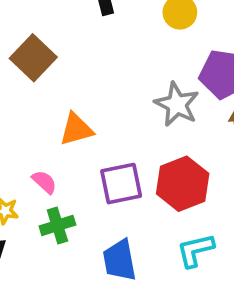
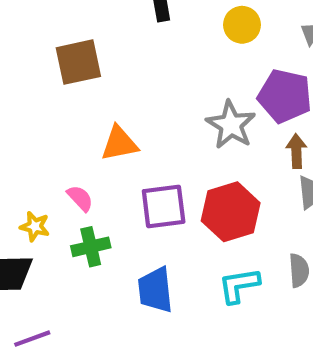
brown square: (33, 58) -> (78, 62), turned 30

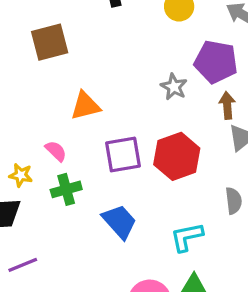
gray star: (231, 125) -> (174, 87), size x0.7
cyan L-shape: (239, 285) -> (187, 237), moved
blue trapezoid: (155, 290) -> (119, 222), turned 147

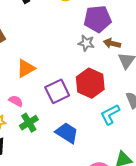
gray star: (174, 87) -> (86, 43), moved
brown arrow: (227, 105) -> (112, 43), turned -56
cyan L-shape: (187, 237) -> (110, 114), moved

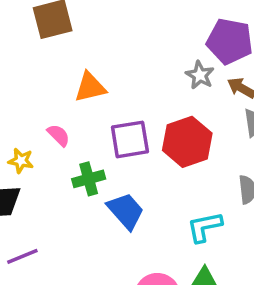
cyan L-shape: (110, 114) -> (205, 227), moved
green cross: (29, 123) -> (89, 179), moved

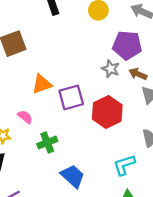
purple square: (130, 139) -> (71, 97), moved
blue trapezoid: (126, 211) -> (73, 176), moved

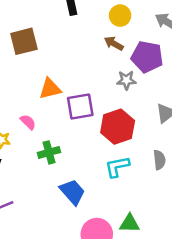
gray star: (111, 69) -> (126, 80), turned -30
brown arrow: (138, 74) -> (114, 43), moved
cyan L-shape: (124, 165) -> (117, 167), moved

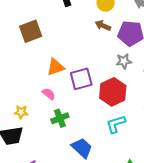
gray star: (126, 80) -> (124, 61), moved
pink semicircle: (28, 122) -> (49, 94), moved

